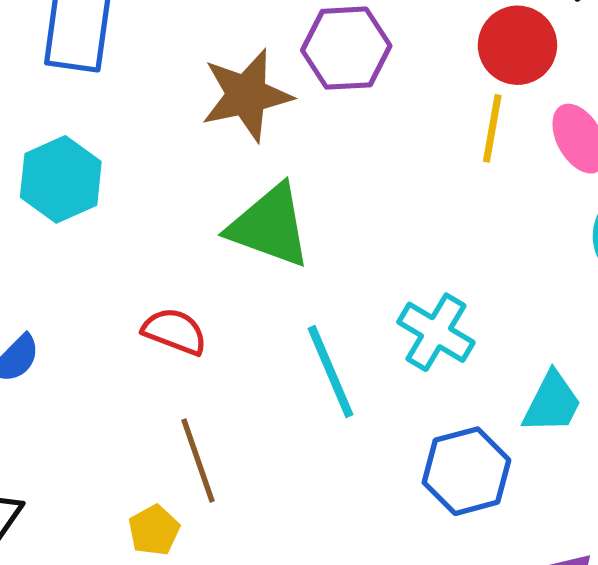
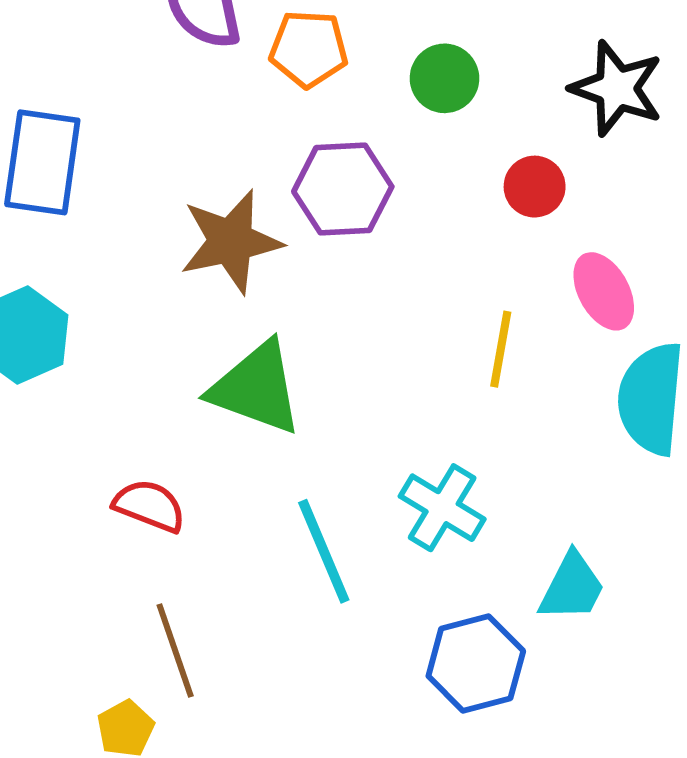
red circle: (517, 45) -> (535, 187), size x0.7
yellow line: (492, 128) -> (501, 349), moved

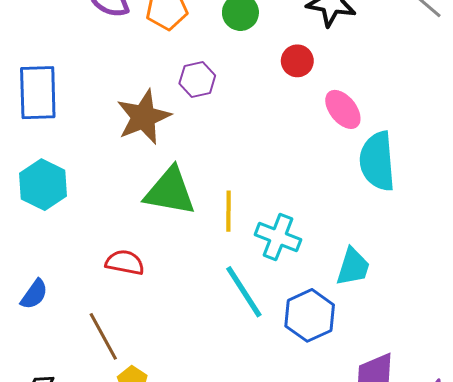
purple hexagon: (343, 189) -> (197, 79), size x0.7
yellow line: (501, 349) -> (229, 211), moved
cyan line: (324, 551) -> (244, 292), moved
brown line: (175, 650) -> (103, 336), moved

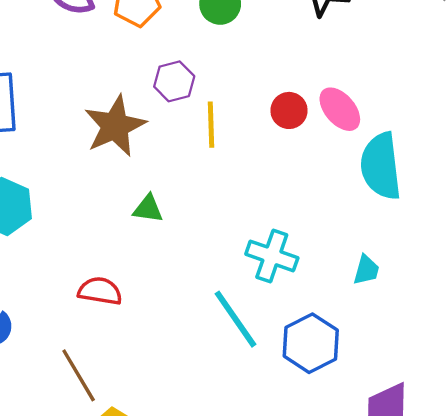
red circle: (297, 61) -> (289, 110), moved
green triangle: (170, 191) -> (148, 209), size x0.5
yellow line: (229, 211) -> (211, 125), moved
cyan trapezoid: (353, 267) -> (366, 270), moved, size x0.7

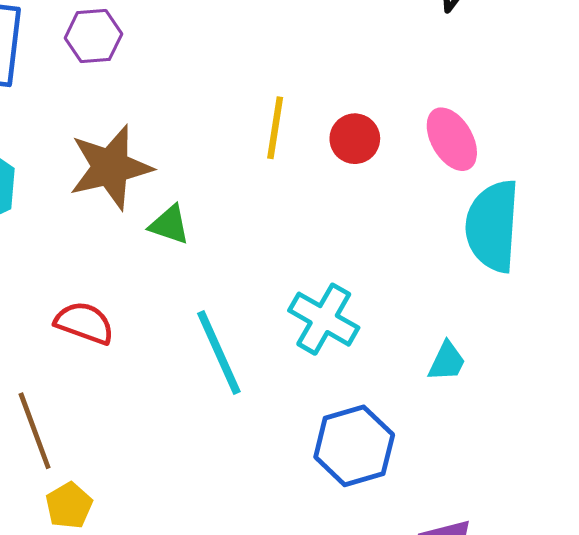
purple hexagon: (174, 81) -> (93, 36), moved
red circle: (289, 110) -> (355, 139), moved
brown star: (115, 126) -> (110, 167), moved
cyan line: (236, 319) -> (219, 352), moved

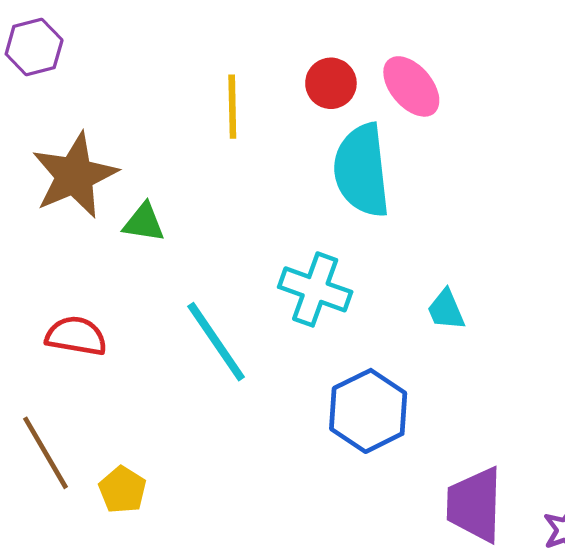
red circle: (355, 139) -> (331, 83), moved
cyan semicircle: (493, 226) -> (362, 170), moved
cyan trapezoid: (447, 361) -> (446, 310), turned 141
yellow pentagon: (69, 505) -> (122, 490), moved

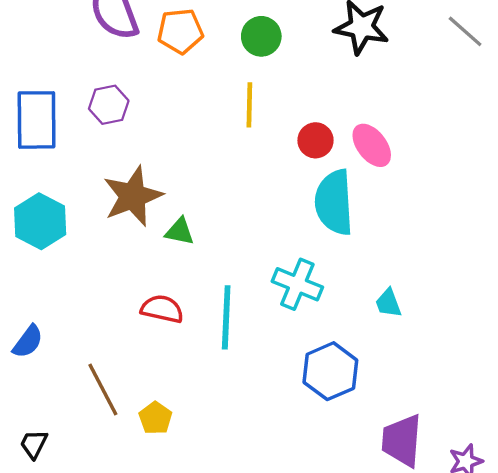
yellow line: (232, 107) -> (249, 105), moved
red semicircle: (76, 336) -> (162, 309), moved
cyan line: (216, 342) -> (226, 317), turned 34

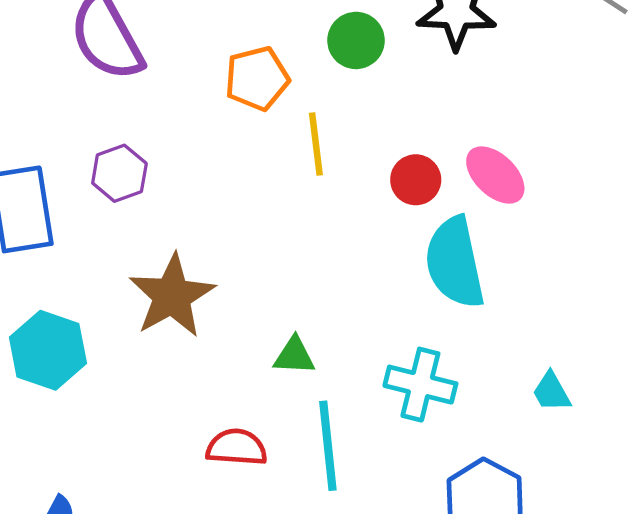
orange pentagon: (180, 31) -> (257, 78), moved
green circle: (261, 36) -> (356, 40), moved
green triangle: (180, 231) -> (294, 356), moved

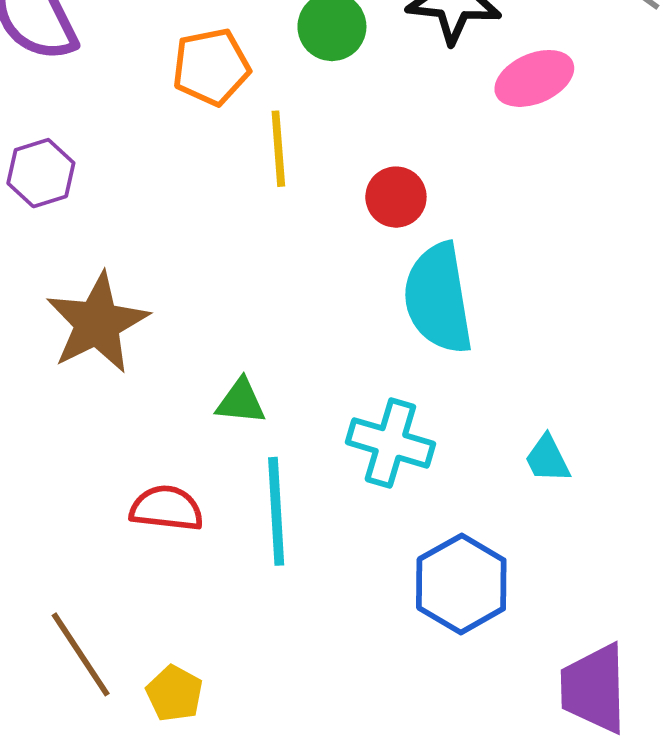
pink ellipse: (495, 175) -> (534, 78), moved, turned -70

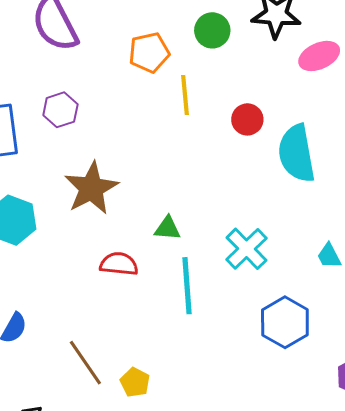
cyan semicircle: (438, 298) -> (297, 153), moved
cyan cross: (390, 443) -> (247, 249), turned 30
red semicircle: (167, 508) -> (119, 264), moved

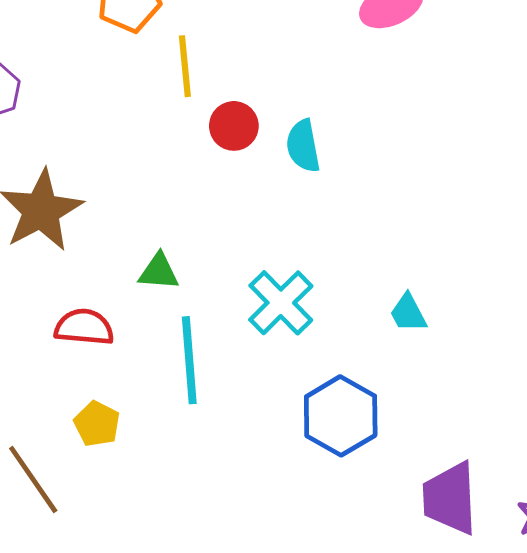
red circle: (247, 119) -> (234, 126), moved
cyan semicircle: (297, 153) -> (303, 146), moved, size x0.6
yellow pentagon: (135, 382) -> (97, 424), moved

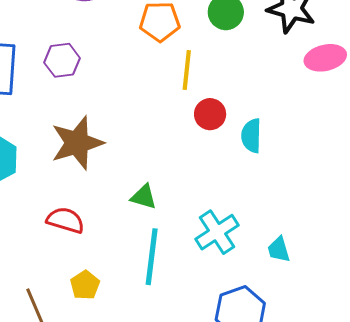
cyan trapezoid: (408, 313) -> (279, 250), moved
red semicircle: (84, 327) -> (65, 220), moved

